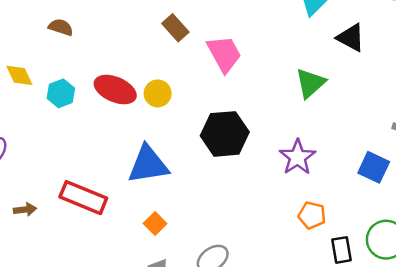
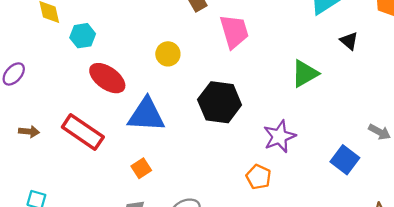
black triangle: (351, 38) -> (349, 41), size x0.7
red ellipse: (115, 90) -> (107, 78), moved
orange pentagon: (312, 215) -> (259, 177), moved

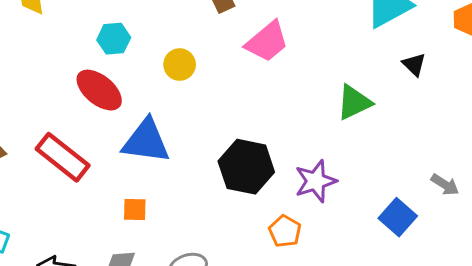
pink trapezoid: (234, 31) -> (267, 42), turned 63
cyan hexagon: (83, 36) -> (114, 39), moved
black hexagon: (220, 102) -> (246, 167), moved
orange square: (141, 168) -> (135, 209), turned 30

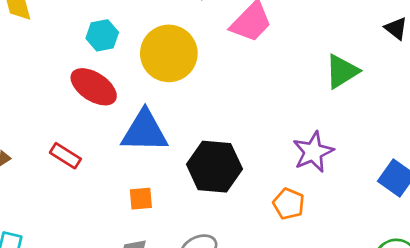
yellow circle: (180, 65) -> (169, 53), size x1.8
red rectangle: (63, 157) -> (65, 156), size x0.6
black hexagon: (246, 167) -> (214, 167), moved

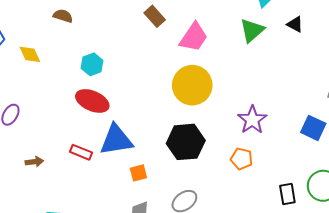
yellow circle: (169, 53) -> (192, 85), moved
green triangle: (342, 71) -> (252, 30), moved
blue triangle: (144, 131) -> (116, 140), moved

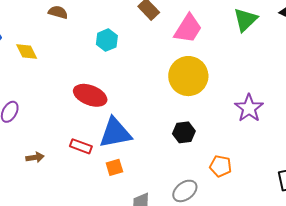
cyan hexagon: (92, 64) -> (107, 40), moved
black hexagon: (186, 142) -> (184, 132), size x0.6
orange pentagon: (242, 159) -> (221, 166), moved
orange square: (138, 173) -> (114, 167), moved

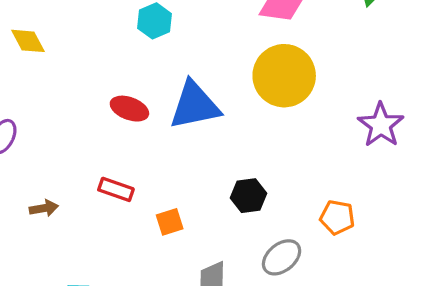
red ellipse: (90, 95) -> (129, 109), size x0.7
black hexagon: (184, 132) -> (249, 196), moved
blue triangle: (115, 133) -> (195, 105), moved

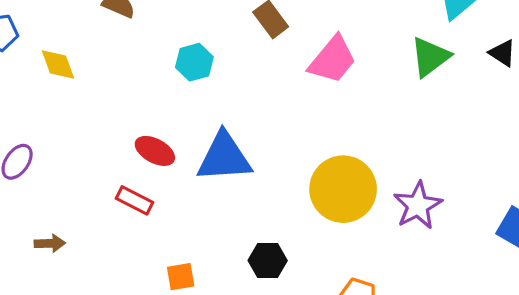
yellow circle: (284, 76) -> (343, 189), moved
red rectangle: (116, 189) -> (134, 200), moved

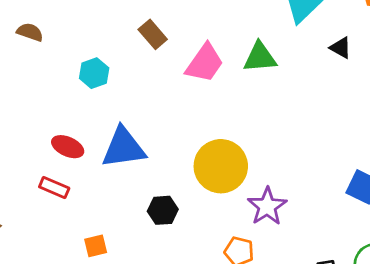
green triangle: (430, 57) -> (260, 57), moved, turned 36
purple star: (418, 205) -> (267, 206), moved
black hexagon: (268, 260) -> (163, 210), moved

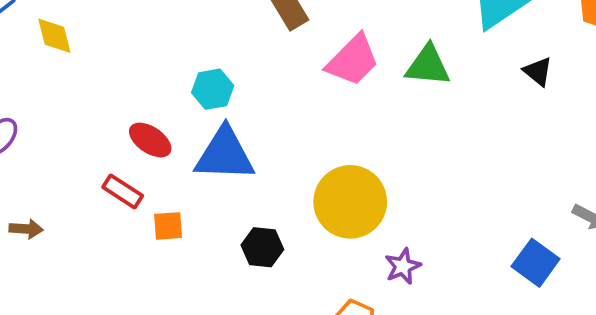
cyan hexagon: (94, 73) -> (213, 89), moved
purple star: (267, 206) -> (403, 266), size x0.7
orange square: (96, 246) -> (168, 226), moved

